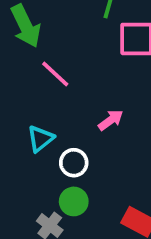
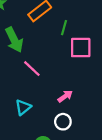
white circle: (74, 163) -> (63, 122), moved

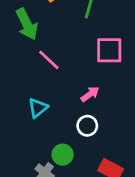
pink square: (81, 48) -> (109, 50), moved

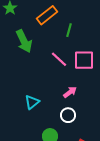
pink line: (49, 60) -> (59, 59), moved

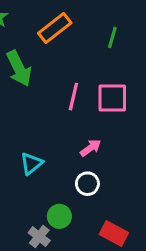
green line: (69, 30) -> (112, 37), moved
pink line: (59, 59) -> (73, 97), turned 60

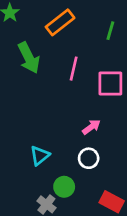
pink line: (73, 97) -> (74, 69), moved
cyan triangle: (31, 163) -> (40, 156), moved

